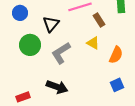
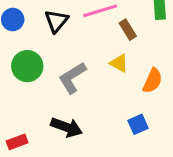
black triangle: (51, 24) -> (56, 21), moved
blue square: (117, 85) -> (138, 124), moved

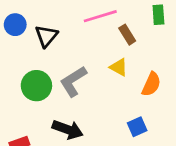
black triangle: (56, 21) -> (46, 36), moved
green circle: (27, 66) -> (36, 86), moved

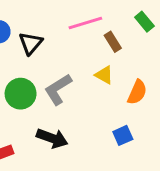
green rectangle: (158, 15) -> (144, 22), turned -36

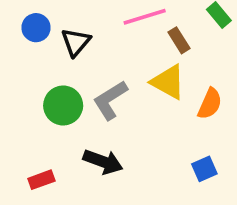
yellow triangle: (104, 75) -> (168, 82), size x1.5
blue square: (123, 135) -> (204, 169), moved

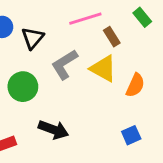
gray L-shape: (110, 100) -> (65, 64), moved

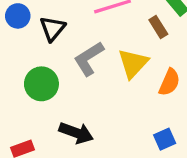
brown rectangle: (112, 37) -> (158, 27), moved
yellow triangle: (103, 69) -> (133, 63), turned 44

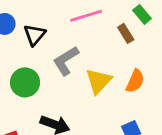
yellow triangle: (133, 63) -> (98, 81), moved

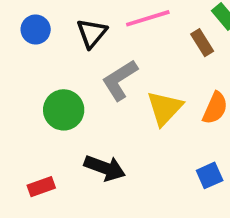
black triangle: (35, 35) -> (92, 33), moved

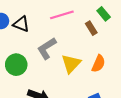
black triangle: (92, 33) -> (21, 24), moved, turned -48

